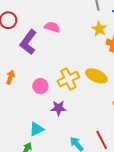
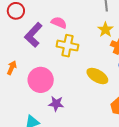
yellow cross: (68, 79) -> (67, 46), moved, turned 30
pink circle: (40, 86) -> (41, 80), size x1.6

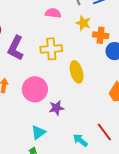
pink semicircle: (59, 23) -> (53, 13), moved
yellow ellipse: (97, 76) -> (77, 72), moved, turned 60

